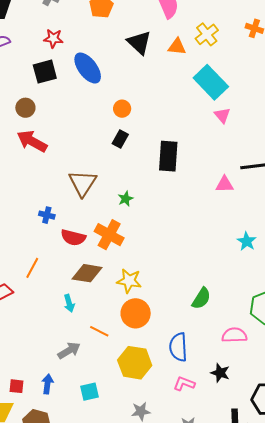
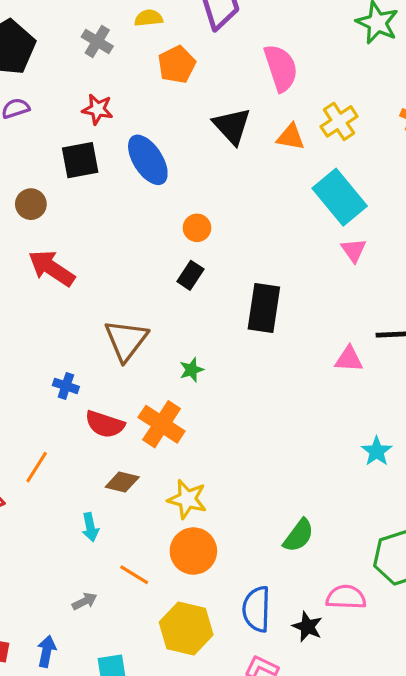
brown circle: (25, 108) -> (31, 204), moved
brown diamond: (87, 273) -> (122, 482), size x0.7
gray arrow: (69, 351) -> (85, 601), size x0.7
black star: (220, 373) -> (307, 627), moved

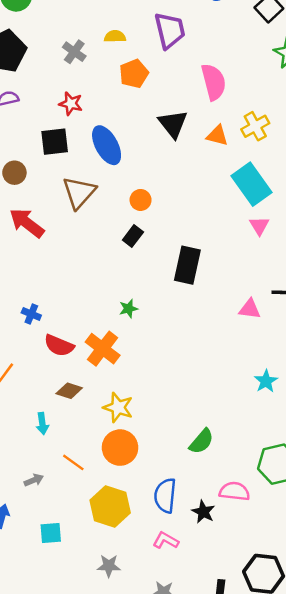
brown triangle: (126, 340) -> (79, 192), moved

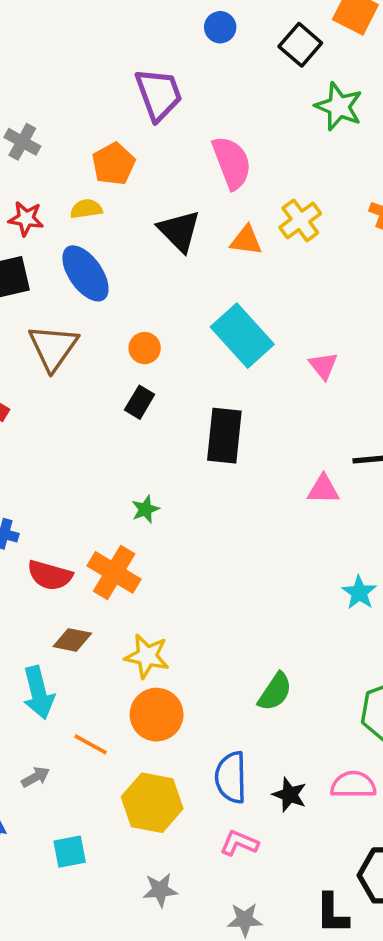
yellow semicircle: (115, 36) -> (86, 209), moved
cyan rectangle: (251, 184) -> (242, 336), moved
cyan arrow: (42, 424) -> (38, 693), size x1.6
pink semicircle: (234, 491) -> (353, 785), moved

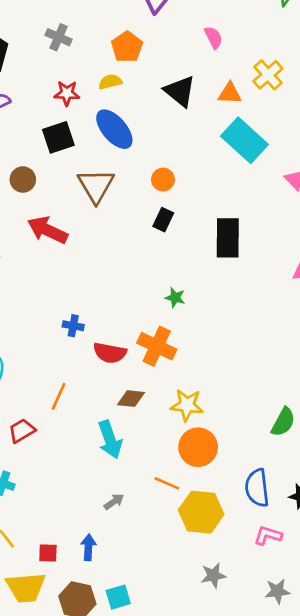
pink semicircle: (232, 163) -> (213, 37), size x0.6
cyan rectangle: (242, 336) -> (244, 140), moved
green star: (145, 509) -> (175, 298), turned -30
orange line: (91, 744) -> (167, 483), moved
cyan square: (70, 852) -> (118, 597), moved

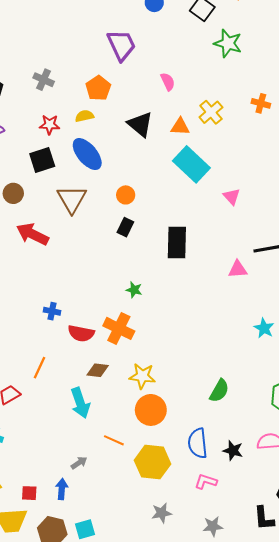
orange line: (167, 483) -> (114, 440), moved
gray arrow: (114, 502) -> (79, 463), moved

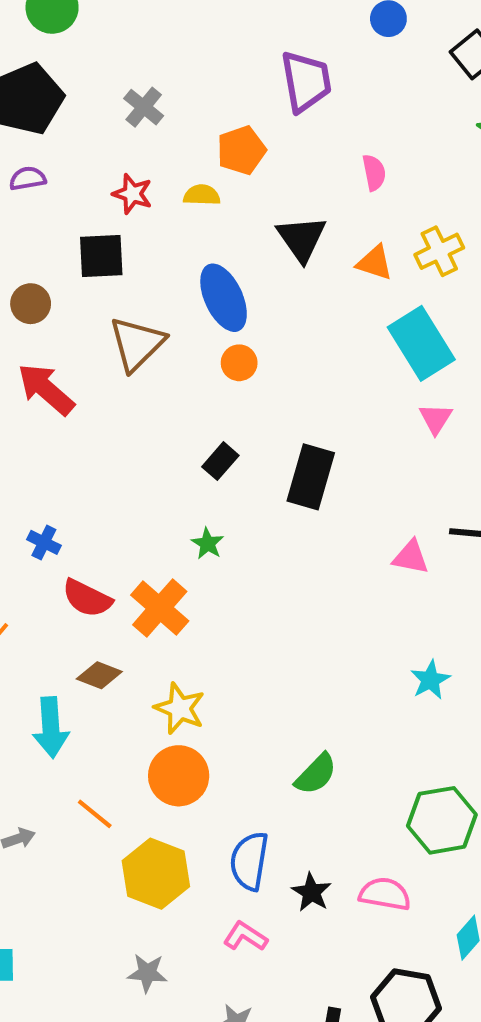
blue ellipse: (87, 154) -> (224, 298), moved
cyan rectangle: (191, 164) -> (421, 343), moved
black rectangle: (125, 227) -> (220, 461), moved

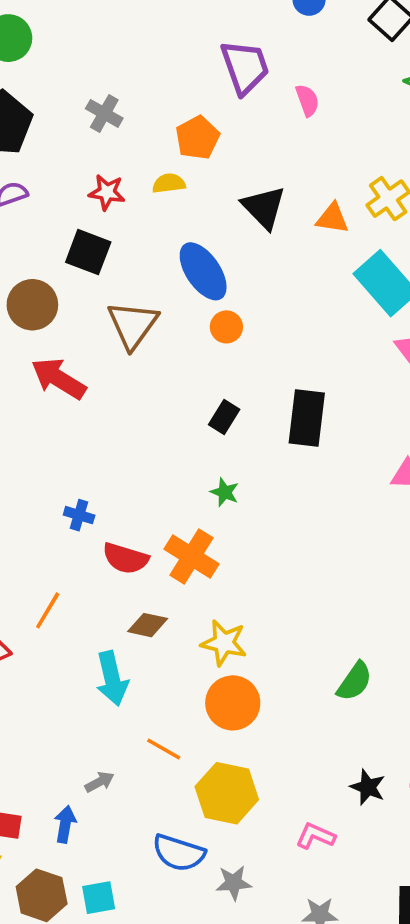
pink semicircle: (374, 173) -> (307, 100), moved
black square: (101, 256) -> (88, 252), turned 33
brown circle: (31, 304) -> (32, 305), size x1.4
blue semicircle: (249, 861) -> (179, 853), moved, turned -72

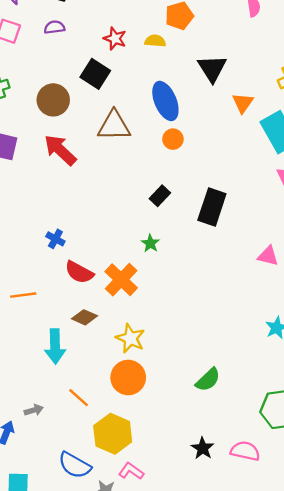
orange triangle: (332, 218) -> (243, 103), moved, turned 45
brown triangle: (133, 325) -> (114, 126), turned 42
orange line: (48, 610) -> (23, 295), turned 40
pink L-shape: (315, 836) -> (131, 471), moved

